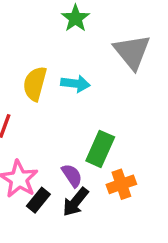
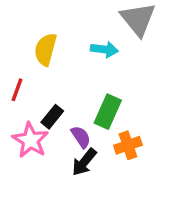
cyan arrow: (75, 84) -> (104, 49), moved
black rectangle: (38, 200) -> (52, 117), moved

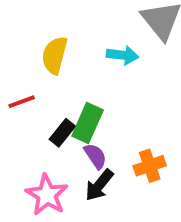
red line: (17, 90) -> (22, 102), turned 50
green rectangle: (108, 112) -> (88, 123), moved
pink star: (30, 140) -> (47, 195), moved

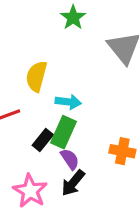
cyan arrow: (123, 55) -> (68, 102), moved
orange cross: (150, 166) -> (122, 151), moved, turned 30

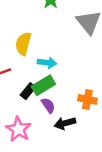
green rectangle: (64, 132) -> (43, 85), turned 35
black arrow: (73, 183) -> (65, 123), moved, turned 36

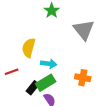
orange cross: (87, 99) -> (83, 78), moved

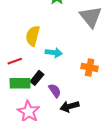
green rectangle: (46, 83) -> (20, 83), moved, turned 30

